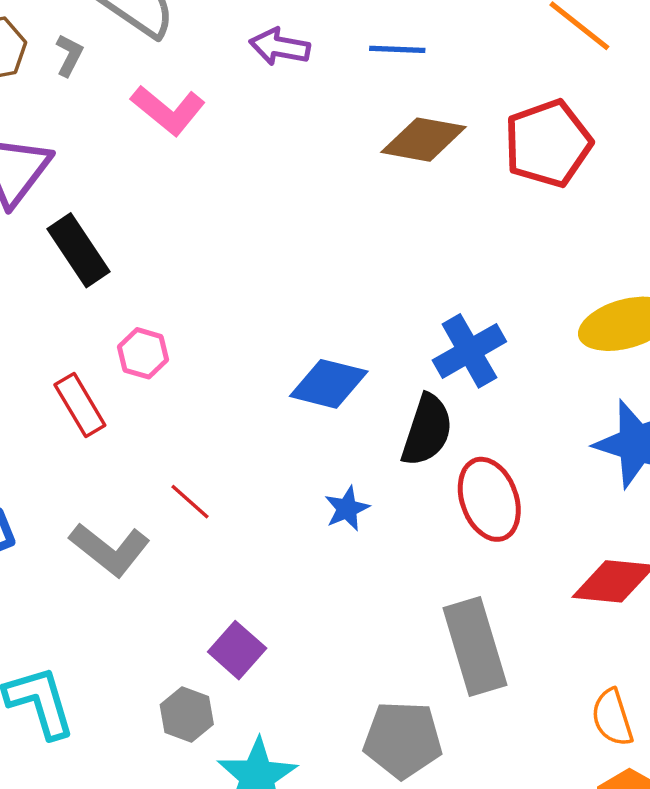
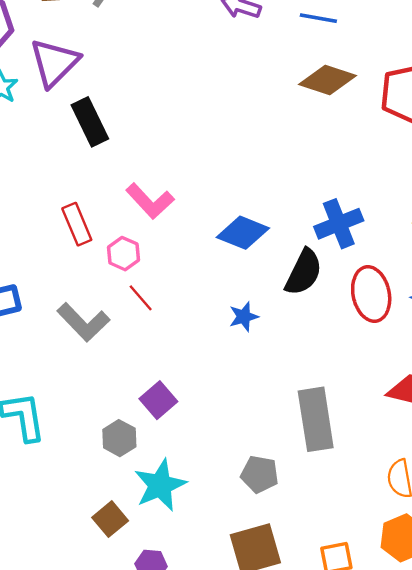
pink L-shape: (168, 110) -> (150, 201), moved
pink hexagon: (143, 353) -> (123, 254), moved
red ellipse: (489, 499) -> (371, 294), moved
gray pentagon: (403, 740) -> (260, 474), size x0.7

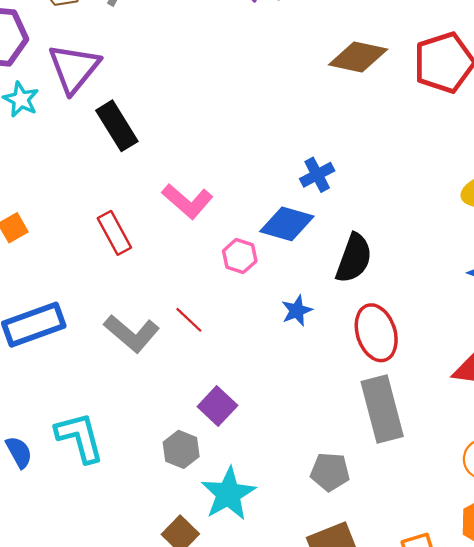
blue cross: (339, 224) -> (317, 175), moved, size x0.7
pink hexagon: (123, 254) -> (240, 256), moved
red ellipse: (371, 294) -> (376, 333), moved
red line: (141, 298) -> (189, 320), moved

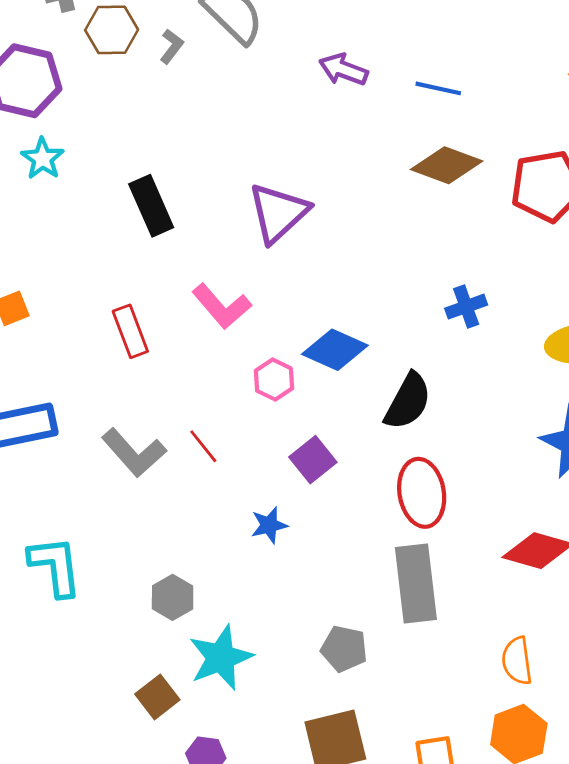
purple triangle: (74, 68) -> (278, 213), moved
blue cross: (317, 175) -> (466, 307), moved
blue star: (297, 311) -> (269, 525), moved
purple square: (217, 406) -> (313, 460), moved

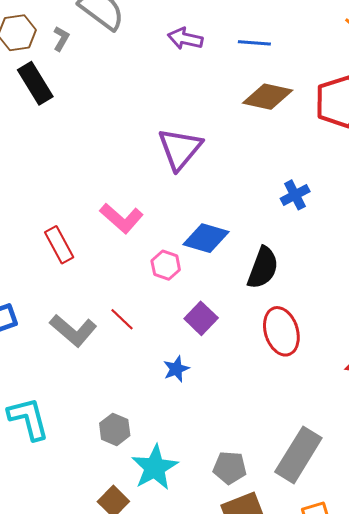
black rectangle: (151, 206) -> (35, 83), moved
purple triangle: (278, 213) -> (180, 149), moved
gray rectangle: (416, 584) -> (298, 455), moved, turned 46
gray pentagon: (344, 649) -> (230, 468), moved

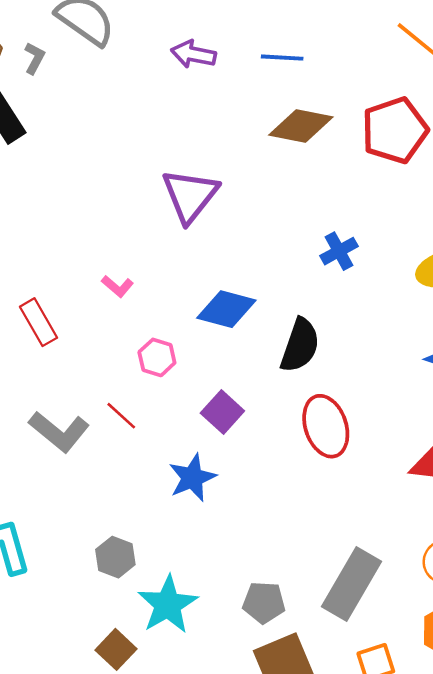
pink L-shape: (122, 218) -> (117, 286), size x0.6
pink hexagon: (166, 265) -> (157, 357), moved
blue star: (176, 369) -> (192, 478), size x1.4

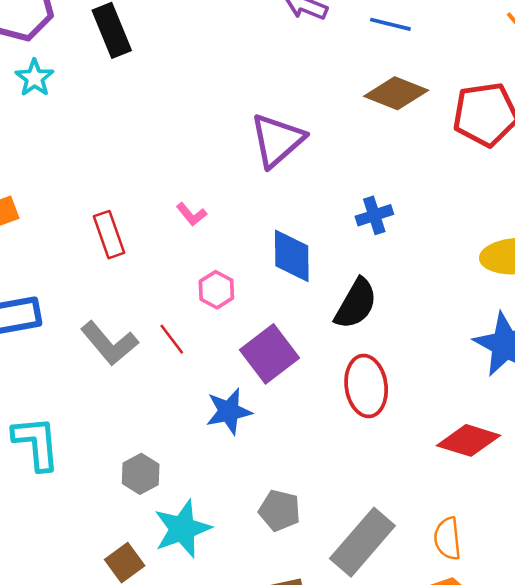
blue cross: (339, 251) -> (374, 215), moved
blue diamond: (226, 309) -> (292, 256), turned 64
purple square: (222, 412) -> (269, 354), size x1.4
gray pentagon: (264, 602) -> (280, 511), moved

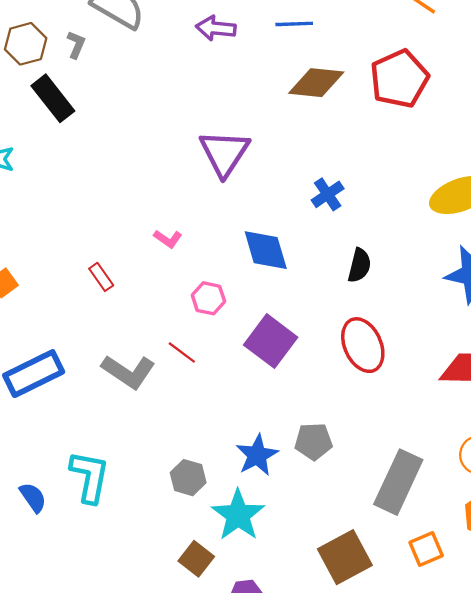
red rectangle: (109, 235) -> (101, 277), size x0.7
black semicircle: (356, 304) -> (359, 265), moved, size x0.7
blue star: (229, 411) -> (257, 455), moved
cyan L-shape: (36, 443) -> (90, 477), turned 32
gray pentagon: (280, 511) -> (314, 441), moved

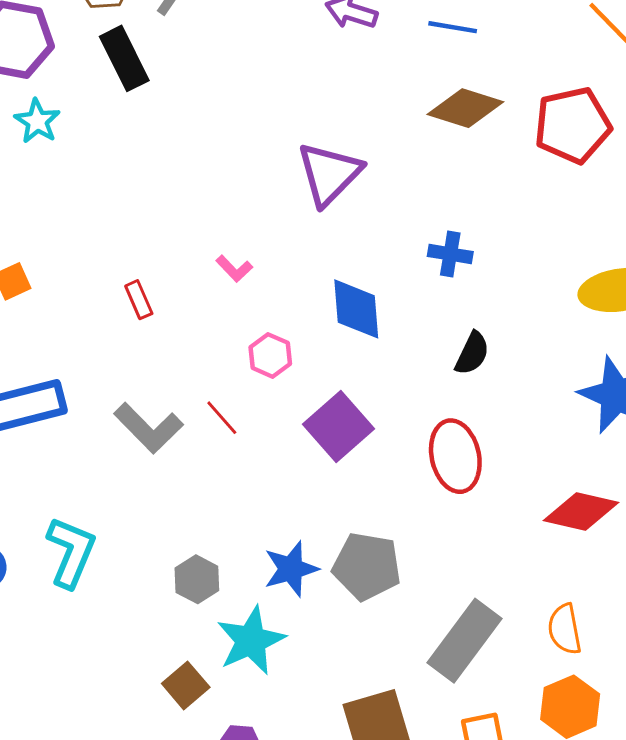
blue cross: (328, 194) -> (450, 254), turned 32
gray pentagon: (314, 441) -> (367, 566), size x1.4

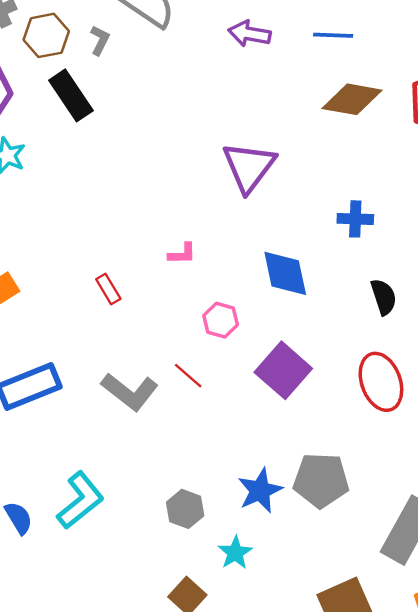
pink L-shape: (234, 269) -> (182, 254), turned -40
black semicircle: (472, 353) -> (384, 297), turned -36
cyan L-shape: (71, 552) -> (80, 500), turned 36
cyan star: (251, 641) -> (235, 553), size x0.6

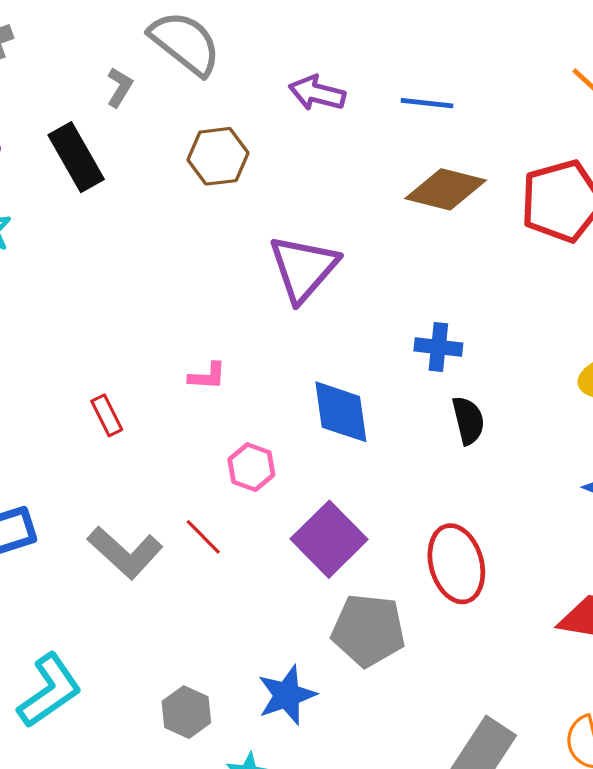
brown hexagon: (46, 35) -> (218, 156), moved
black semicircle: (384, 297) -> (468, 420), moved
gray pentagon: (321, 480) -> (368, 630), moved

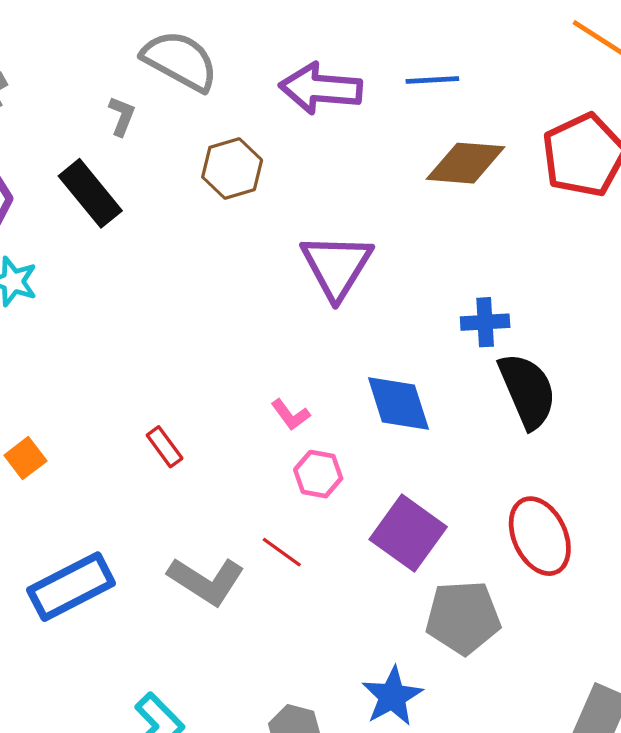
purple arrow: (317, 93) -> (321, 88), size x1.4
pink L-shape: (207, 376) -> (290, 415), moved, turned 60
black semicircle: (468, 420) -> (527, 391), size x1.6

